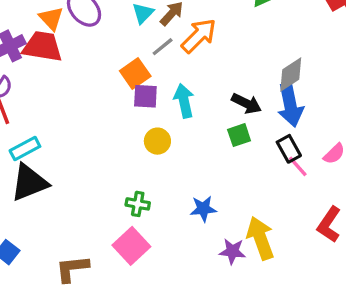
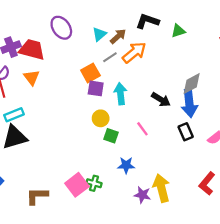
orange triangle: (51, 18) -> (32, 77), moved
green square: (239, 135) -> (111, 136), moved, turned 32
pink line: (298, 166) -> (142, 129), moved
green cross: (138, 204) -> (94, 183), moved

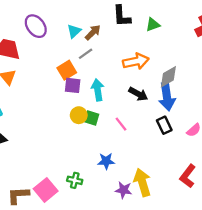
black L-shape: (147, 21) -> (122, 16), turned -110
orange arrow: (134, 52) -> (136, 61), moved, turned 30
green square: (111, 136) -> (92, 118), moved
pink square: (77, 185) -> (46, 190), moved

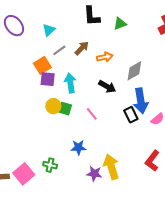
brown arrow: (93, 32) -> (82, 48), moved
orange arrow: (136, 61) -> (105, 57), size x0.7
blue arrow: (167, 97) -> (141, 101), moved

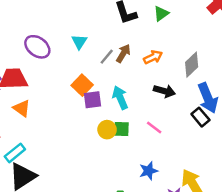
gray line: (59, 50) -> (107, 57), moved

